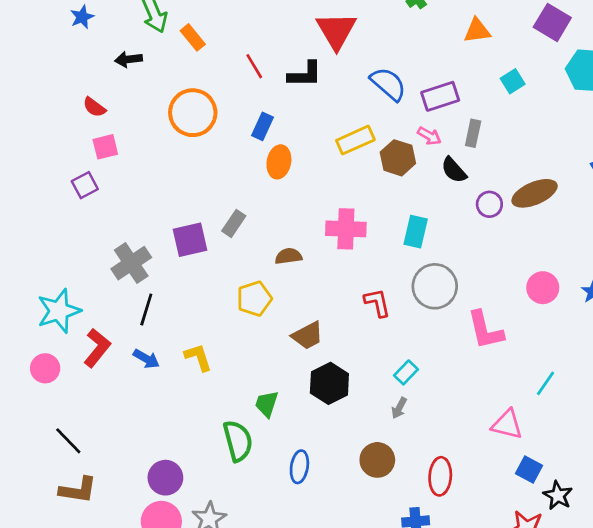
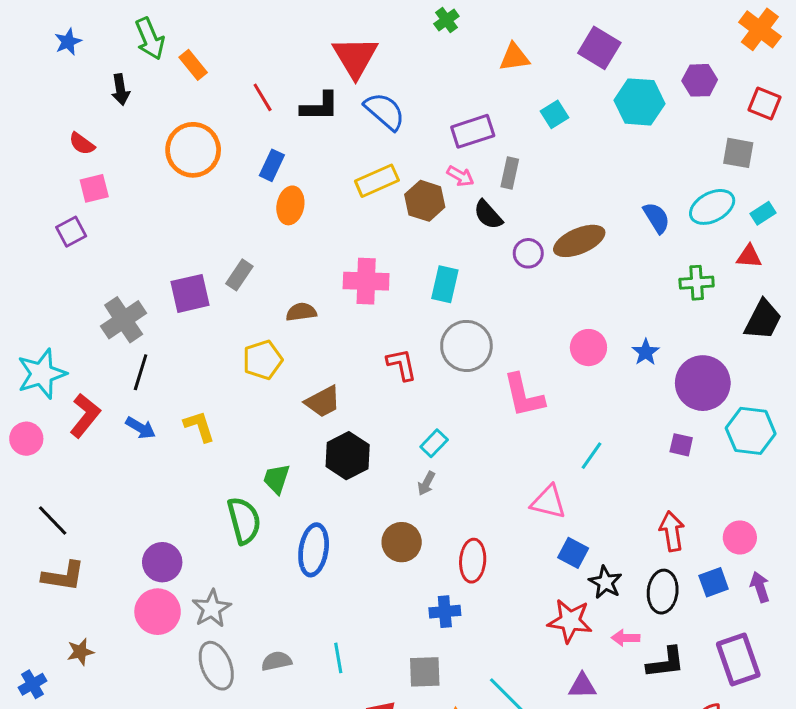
black arrow: (129, 59) -> (120, 90), turned -92
blue semicircle: (388, 84) -> (385, 111), moved
blue ellipse: (299, 467) -> (314, 550), size x1.4

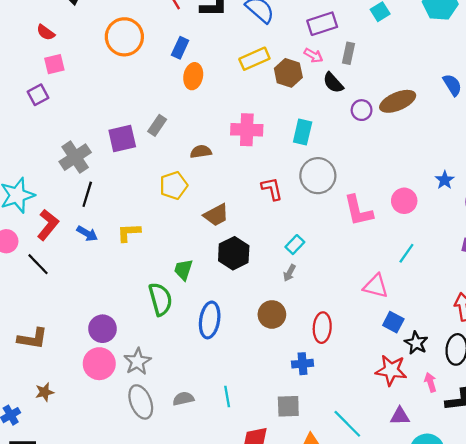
pink circle: (588, 348) -> (404, 201), moved
yellow L-shape: (199, 426) -> (129, 232), turned -75
black line: (53, 521) -> (38, 264), moved
pink arrow: (626, 638) -> (430, 382), turned 72

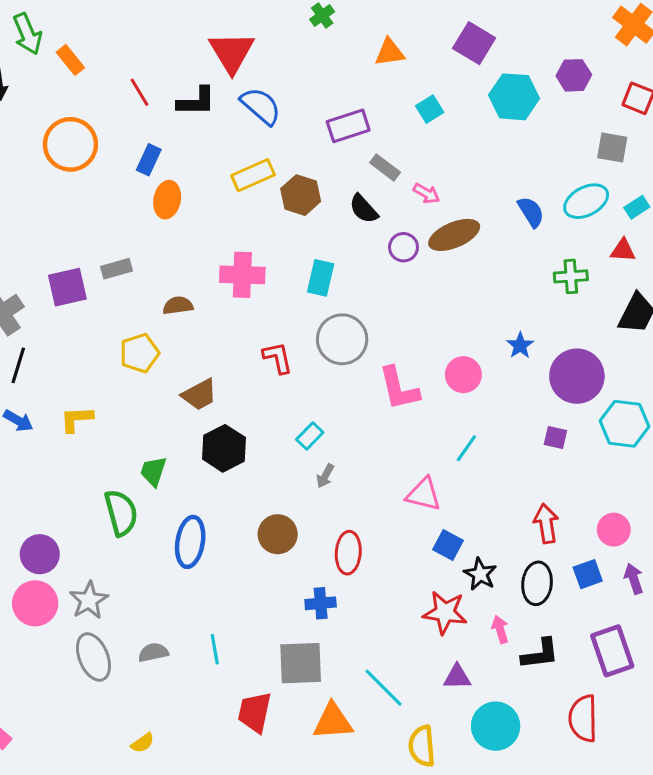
gray rectangle: (348, 53) -> (385, 167), turned -65
pink arrow: (313, 55) -> (427, 194), moved
gray rectangle: (157, 125) -> (116, 269), turned 40
gray arrow: (289, 273) -> (325, 476), moved
gray square: (288, 406) -> (301, 663), size x1.4

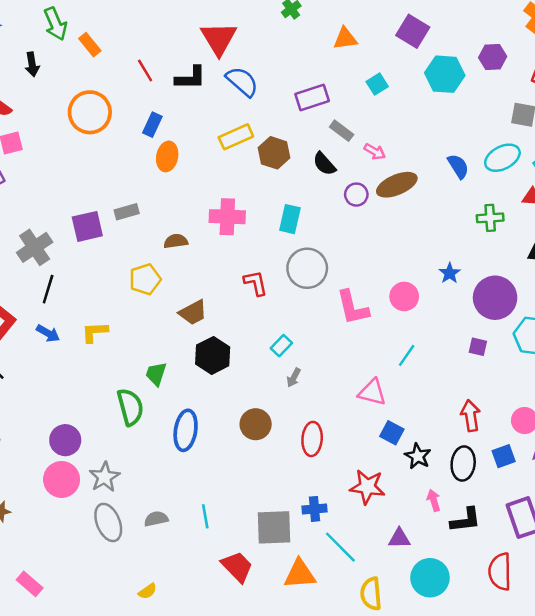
blue cross: (321, 603) -> (315, 509), moved
red star: (445, 613) -> (367, 487), moved
red trapezoid: (255, 712) -> (237, 567), turned 124

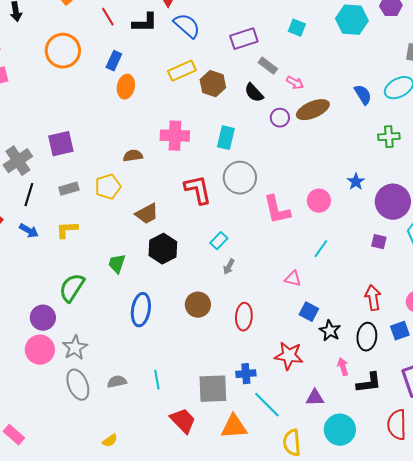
cyan square: (377, 84) -> (297, 28), turned -36
gray rectangle: (127, 212) -> (69, 189), moved
red L-shape: (256, 283) -> (198, 190), size x1.4
pink triangle: (372, 392) -> (293, 279), size x0.7
green semicircle: (130, 407) -> (72, 288), moved, turned -132

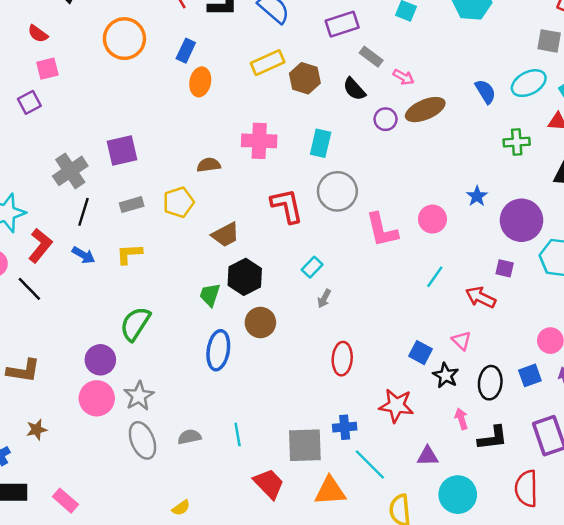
green trapezoid: (117, 264) -> (210, 295), moved
pink triangle: (293, 279) -> (461, 341), moved, turned 30
red arrow: (373, 298) -> (481, 297), moved, turned -55
brown circle: (198, 305) -> (260, 323), moved

